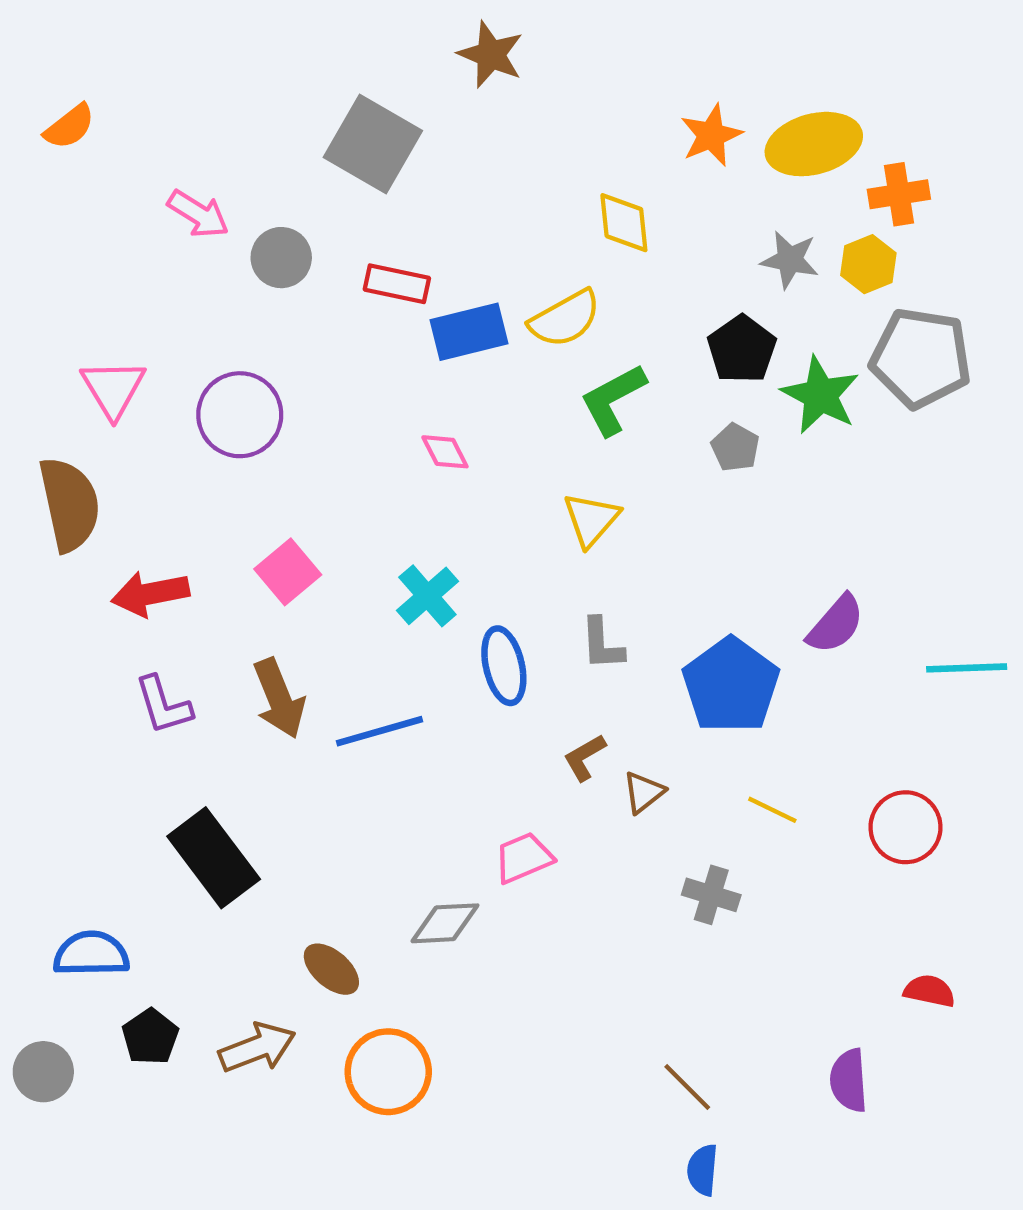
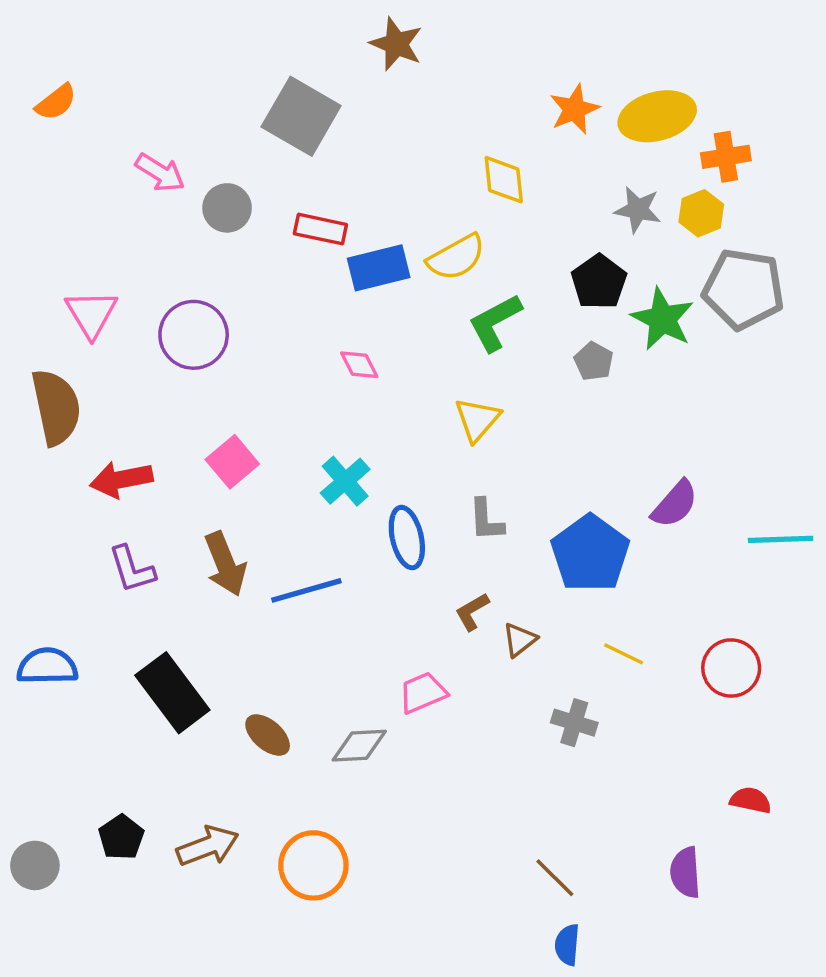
blue semicircle: (91, 954) -> (47, 666), moved
brown ellipse: (331, 969) -> (268, 735), moved

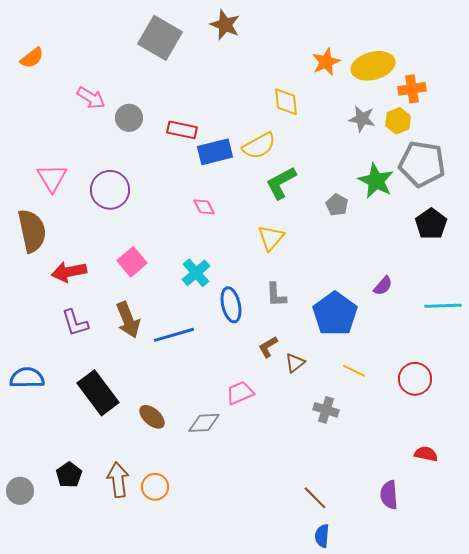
gray square: (301, 116) -> (160, 38), moved
black pentagon: (599, 282) -> (431, 224), moved
purple semicircle: (675, 504) -> (383, 286), size x0.7
brown arrow: (208, 846) -> (118, 480), turned -76
orange circle: (313, 865) -> (155, 487), moved, size x0.7

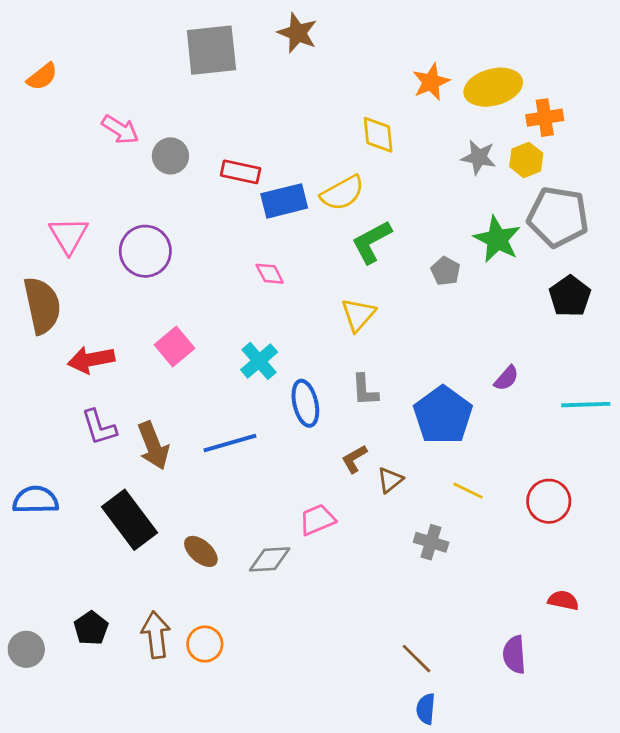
gray square: (160, 38) -> (211, 50), turned -36
brown arrow: (128, 320) -> (153, 446), moved

